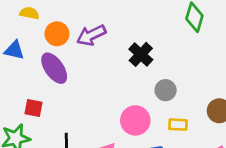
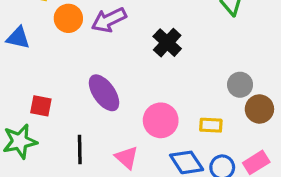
purple ellipse: (54, 68) -> (104, 93), moved
gray circle: (166, 90) -> (240, 85), moved

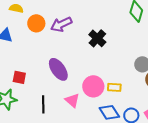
yellow rectangle: (211, 125) -> (114, 87), moved
pink triangle: (127, 158) -> (72, 100), moved

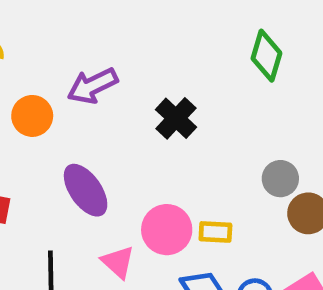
orange circle: (36, 23) -> (32, 116), moved

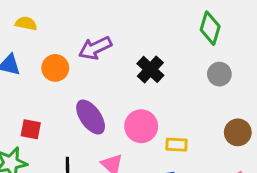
gray circle: (280, 179) -> (219, 74), moved
pink circle: (167, 230) -> (141, 126), moved

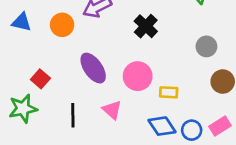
gray circle: (219, 74) -> (206, 46), moved
red square: (31, 129) -> (40, 79), turned 30

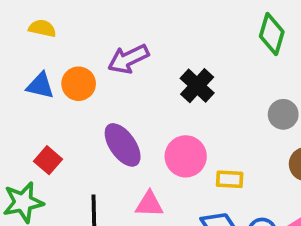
blue triangle: (22, 22) -> (40, 86), moved
pink triangle: (112, 110) -> (149, 204), turned -40

